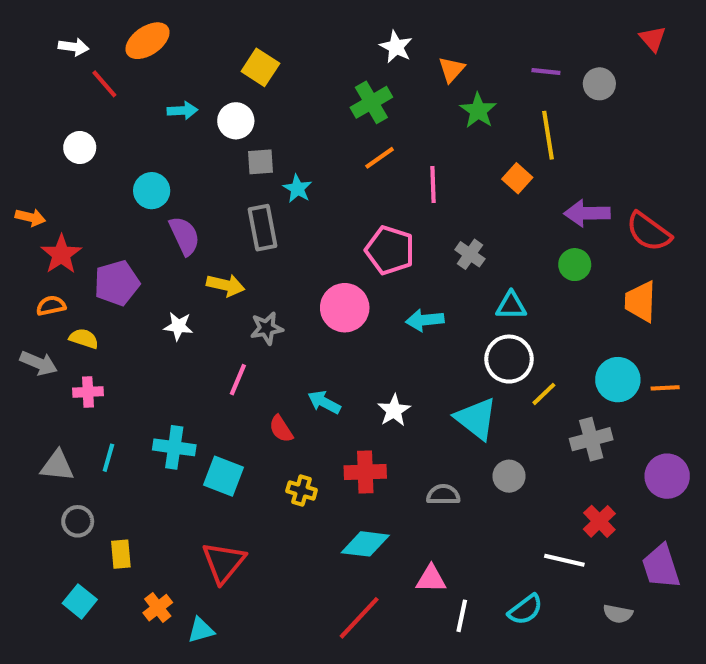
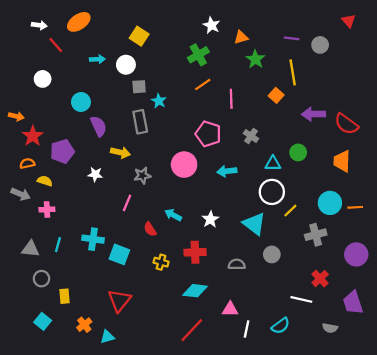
orange triangle: (451, 69) -> (241, 37), turned 32
green circle: (575, 265) -> (298, 152), moved

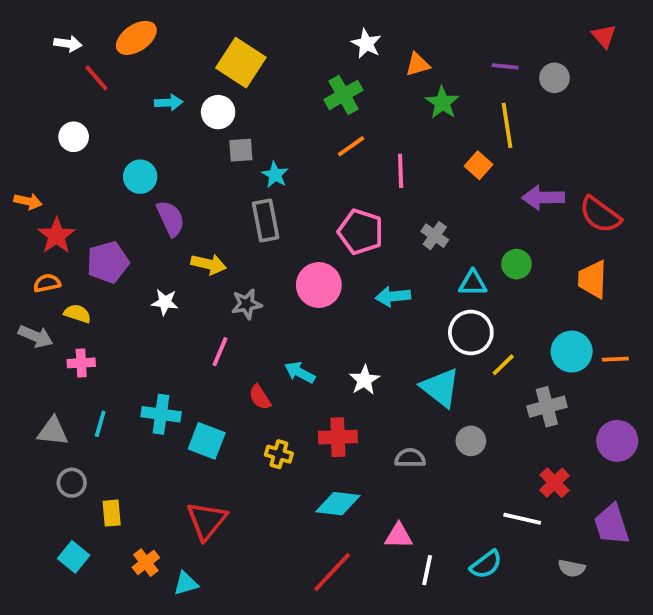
yellow square: (139, 36) -> (241, 63), size x1.4
gray rectangle: (140, 122) -> (266, 220), moved

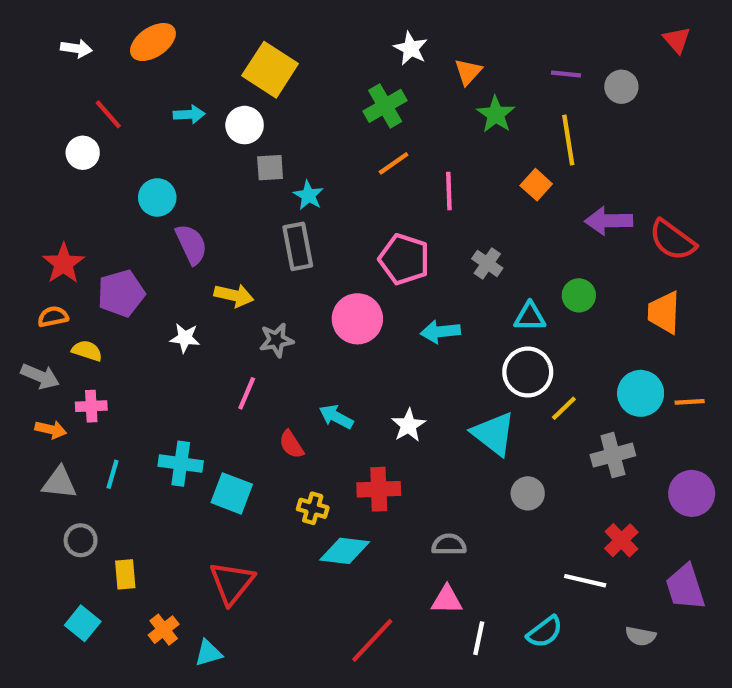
orange triangle: (418, 65) -> (468, 72), turned -32
red line: (96, 78) -> (108, 114), moved
orange arrow: (28, 201) -> (51, 430), moved
gray semicircle: (410, 458) -> (449, 545), moved
cyan diamond: (338, 504) -> (345, 551), moved

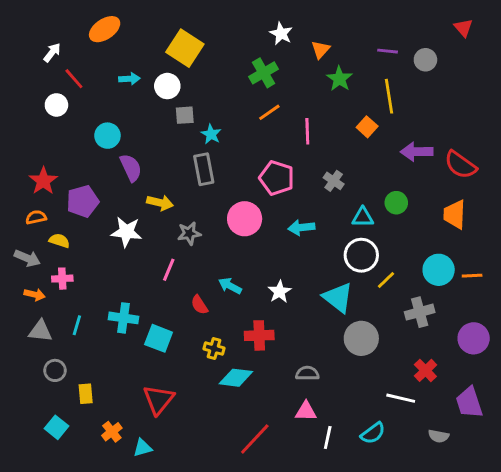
white arrow: (76, 48) -> (52, 52), moved, turned -60
white star: (185, 338) -> (126, 232), size x1.5
gray circle: (528, 493) -> (361, 338), size x1.5

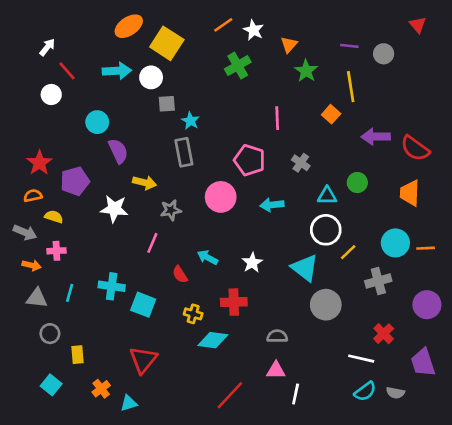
orange ellipse: (105, 29) -> (129, 26), moved
cyan arrow: (129, 79) -> (117, 71), size x1.5
orange line: (269, 112) -> (223, 25), moved
cyan semicircle: (373, 433) -> (365, 391), moved

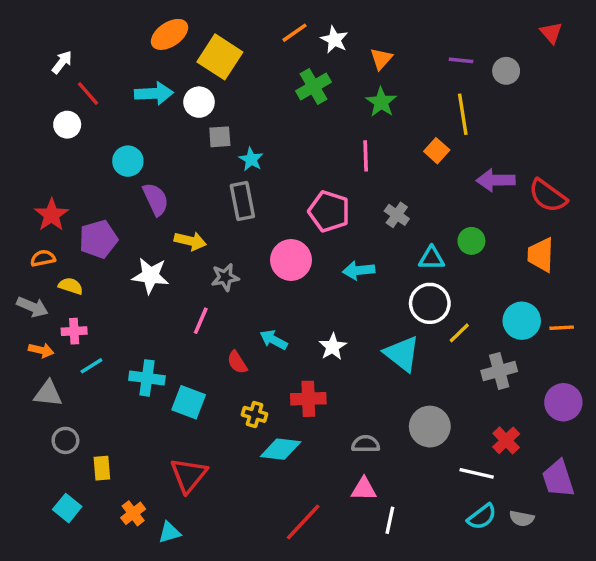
green star: (306, 71) -> (381, 102), moved
cyan line: (70, 293) -> (91, 366), moved, turned 42
gray circle: (326, 305) -> (430, 427), moved

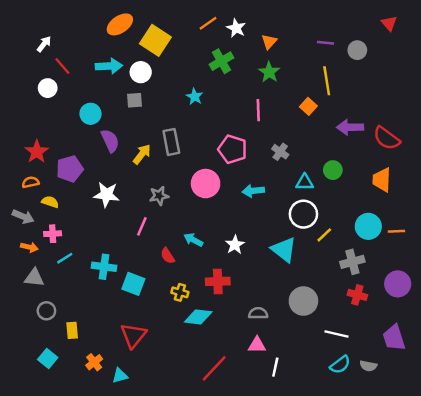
gray square: (220, 137) -> (135, 100), moved
cyan star: (251, 159) -> (195, 97), moved
yellow arrow: (190, 241) -> (142, 154), moved, turned -65
red cross: (506, 440) -> (357, 295), moved, turned -30

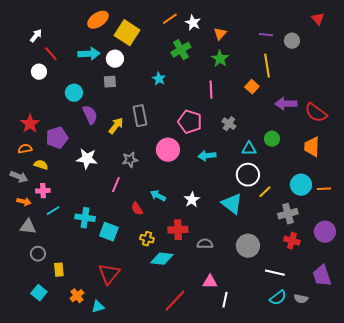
gray semicircle: (258, 313) -> (205, 244), moved

